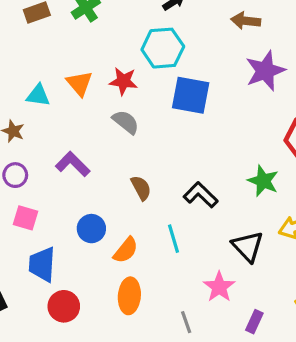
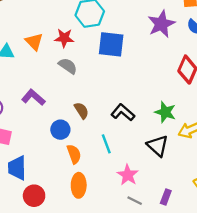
green star: (263, 181) -> (165, 112), moved
blue circle: (91, 229) -> (60, 130), moved
orange semicircle: (126, 250) -> (74, 154), turned -54
pink star: (219, 287) -> (128, 175), moved
gray line: (186, 322) -> (135, 201), moved, turned -40

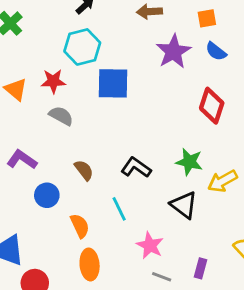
blue circle: (60, 130) -> (47, 195), moved

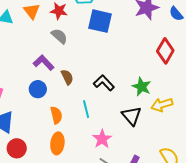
purple L-shape: (22, 160) -> (44, 63), moved

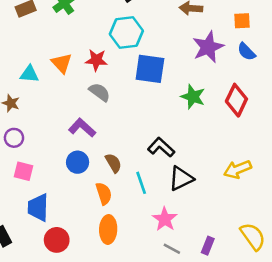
brown semicircle: (67, 77) -> (113, 163), moved
green star: (142, 87) -> (193, 97), moved
black triangle: (132, 116) -> (181, 178), moved, turned 50

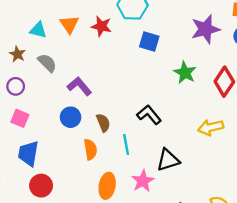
blue square: (150, 69) -> (149, 41), size x0.7
gray semicircle: (99, 92) -> (47, 63), moved
yellow arrow: (238, 169) -> (211, 127), moved
black triangle: (181, 178) -> (168, 160), moved
orange ellipse: (108, 229) -> (107, 186), moved

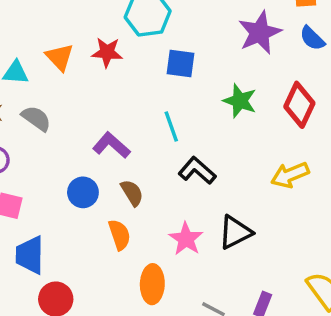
purple L-shape: (79, 86) -> (111, 145), moved
cyan line: (126, 145) -> (171, 127), moved
pink star: (143, 181) -> (186, 239), moved

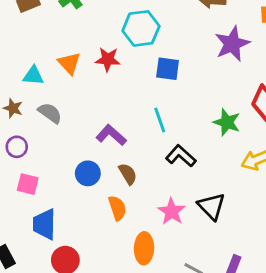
green star: (240, 101) -> (227, 122), moved
black triangle: (235, 232) -> (212, 206), turned -48

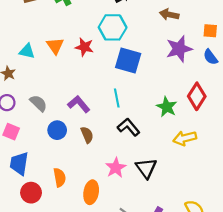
blue square: (168, 69) -> (128, 60), size x1.4
gray semicircle: (50, 113) -> (38, 103), moved
orange semicircle: (117, 208) -> (60, 177), moved

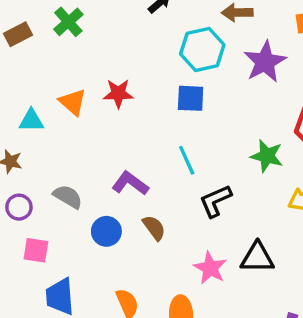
cyan hexagon: (113, 27) -> (202, 49), moved
blue square: (128, 60) -> (191, 98), size x0.7
black L-shape: (129, 127) -> (215, 201), turned -60
black triangle: (146, 168) -> (257, 258), turned -40

